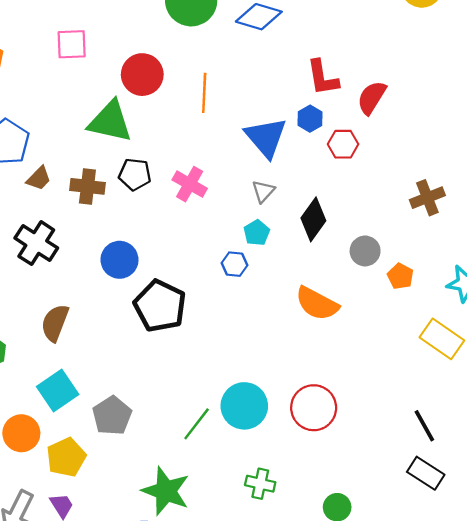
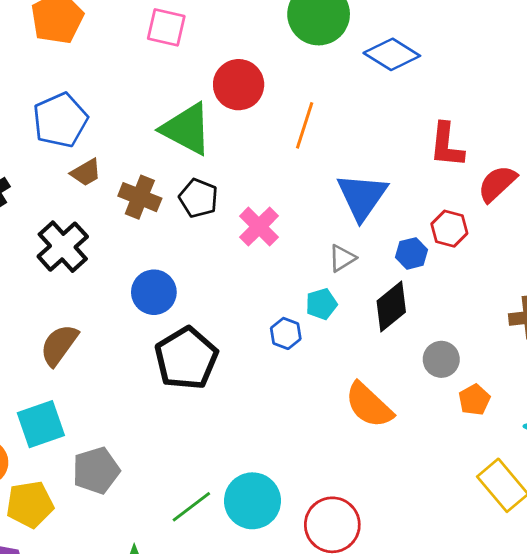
blue hexagon: (310, 119) -> (412, 253), moved

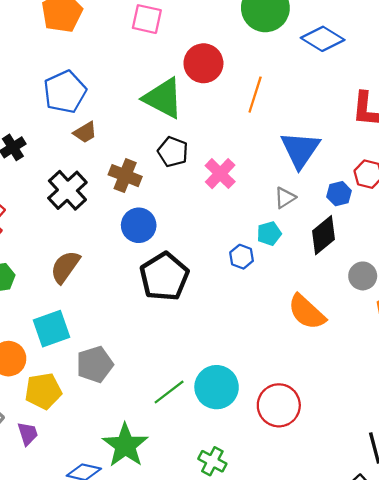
brown cross: (140, 197) -> (125, 176), moved

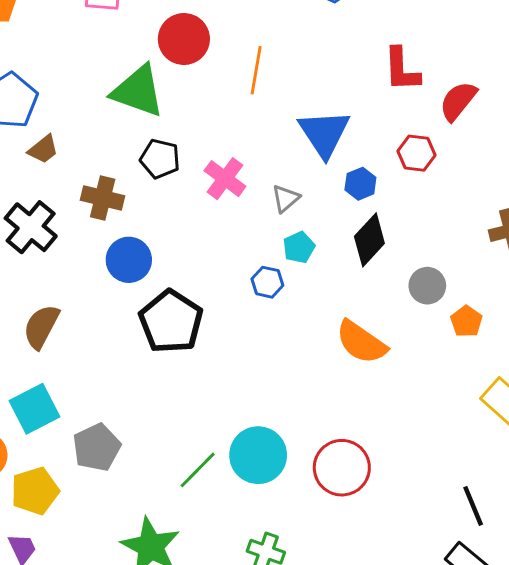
blue hexagon: (339, 194) -> (360, 184), moved
gray triangle: (285, 198) -> (286, 198), moved

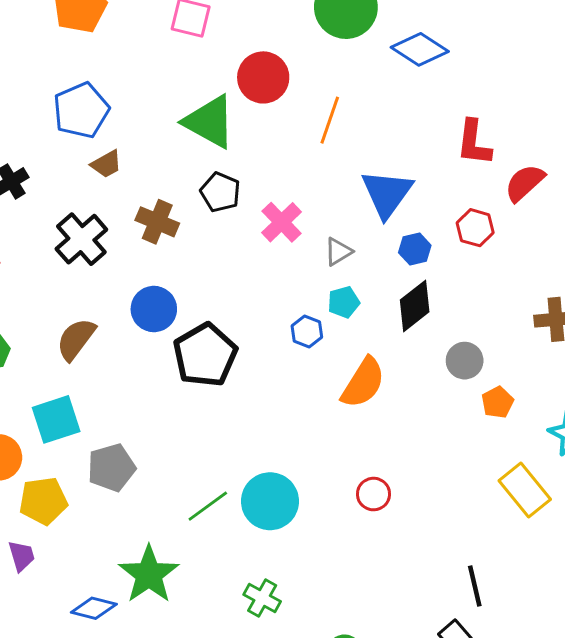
blue circle: (129, 260) -> (154, 309), moved
orange semicircle: (361, 342) -> (363, 383), moved, turned -102
red circle: (342, 468) -> (374, 494), moved, size x0.6

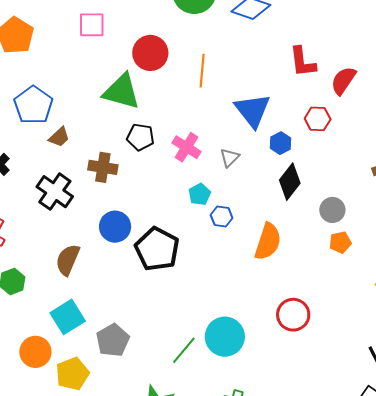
cyan pentagon: (344, 302) -> (200, 194), moved
orange pentagon: (498, 402) -> (340, 242), moved, turned 30
red circle: (374, 494) -> (293, 315), size x1.4

